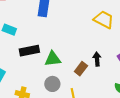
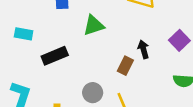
green triangle: (53, 59) -> (94, 25), moved

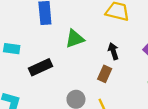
black arrow: (143, 49) -> (113, 51), moved

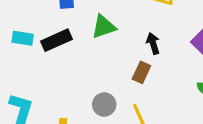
black rectangle: (41, 67) -> (56, 40), moved

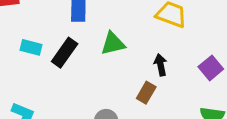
black rectangle: (56, 40) -> (65, 53), turned -36

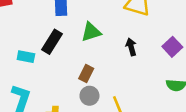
cyan rectangle: (31, 47) -> (26, 57), moved
brown rectangle: (146, 93) -> (86, 74), moved

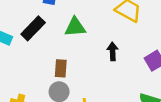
brown rectangle: (86, 74) -> (61, 68), turned -35

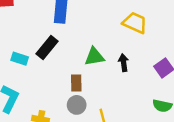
green triangle: (75, 27) -> (94, 57), moved

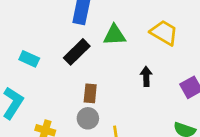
black rectangle: (47, 47) -> (77, 52), moved
green triangle: (94, 57) -> (114, 35), moved

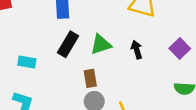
green triangle: (114, 35) -> (101, 44), moved

